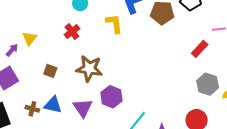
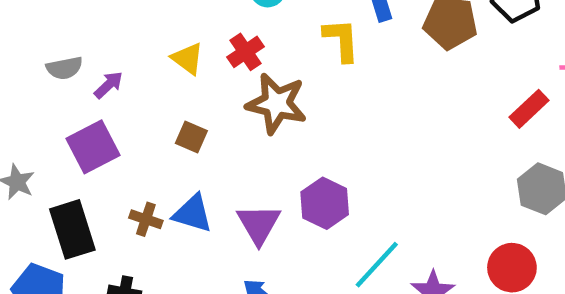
yellow triangle: (30, 39) -> (188, 59), moved, turned -35
brown star: (89, 68) -> (276, 103), moved

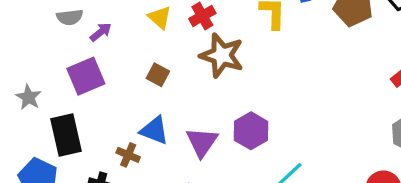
brown cross: (146, 219) -> (128, 155), moved

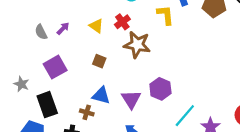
gray semicircle: (70, 17) -> (41, 32), turned 77
purple arrow: (101, 32) -> (63, 29), moved

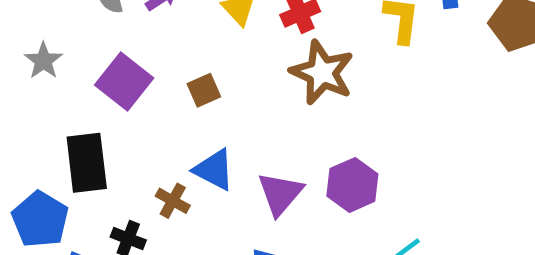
brown square: (99, 61) -> (204, 90), moved, turned 32
purple square: (55, 67) -> (124, 81), turned -35
gray star: (21, 84) -> (43, 61), moved

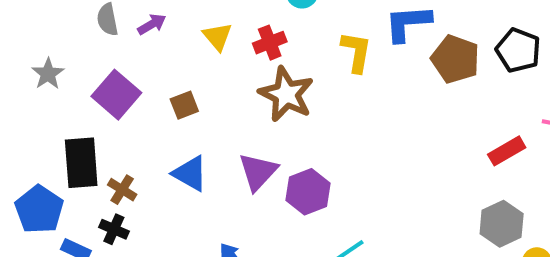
purple triangle: (280, 194) -> (258, 172), moved
brown cross: (173, 201) -> (122, 190), moved

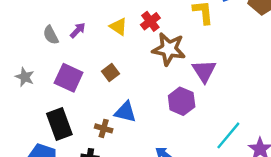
purple triangle: (258, 172) -> (204, 71), moved
brown cross: (122, 190) -> (104, 128), moved
purple hexagon: (308, 192) -> (182, 101), moved

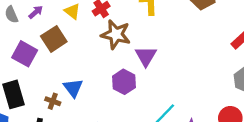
brown square: (110, 73) -> (54, 39), moved, size x1.6
blue triangle: (125, 112) -> (73, 88), turned 35

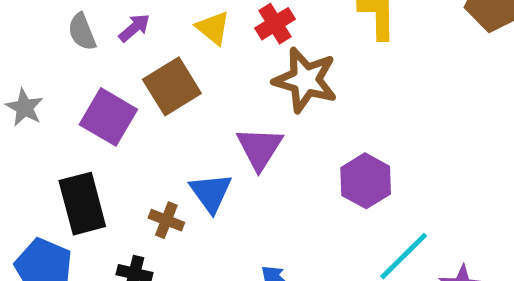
purple triangle: (146, 56) -> (260, 148), moved
purple hexagon: (124, 82) -> (366, 181), moved

